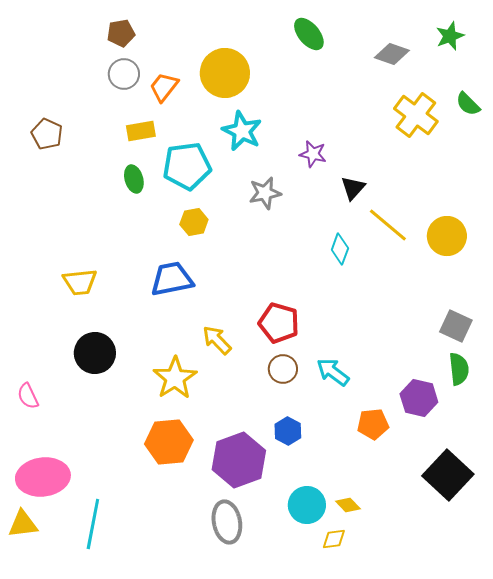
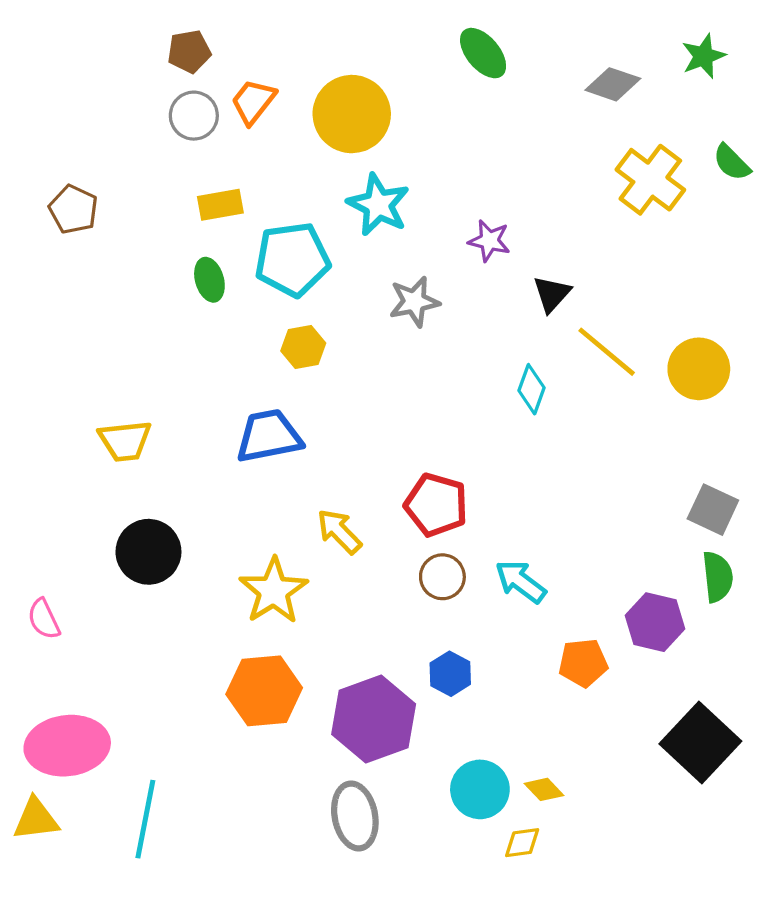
orange trapezoid: (164, 87) -> (253, 102), moved

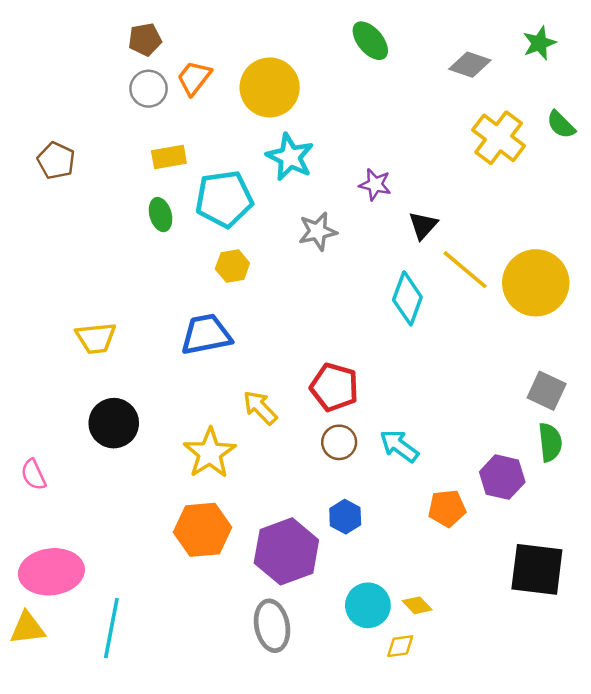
yellow circle: (699, 369) -> (536, 283), size x1.4
cyan diamond: (532, 389) -> (407, 298), size x1.4
black square: (700, 743) -> (537, 569), turned -36

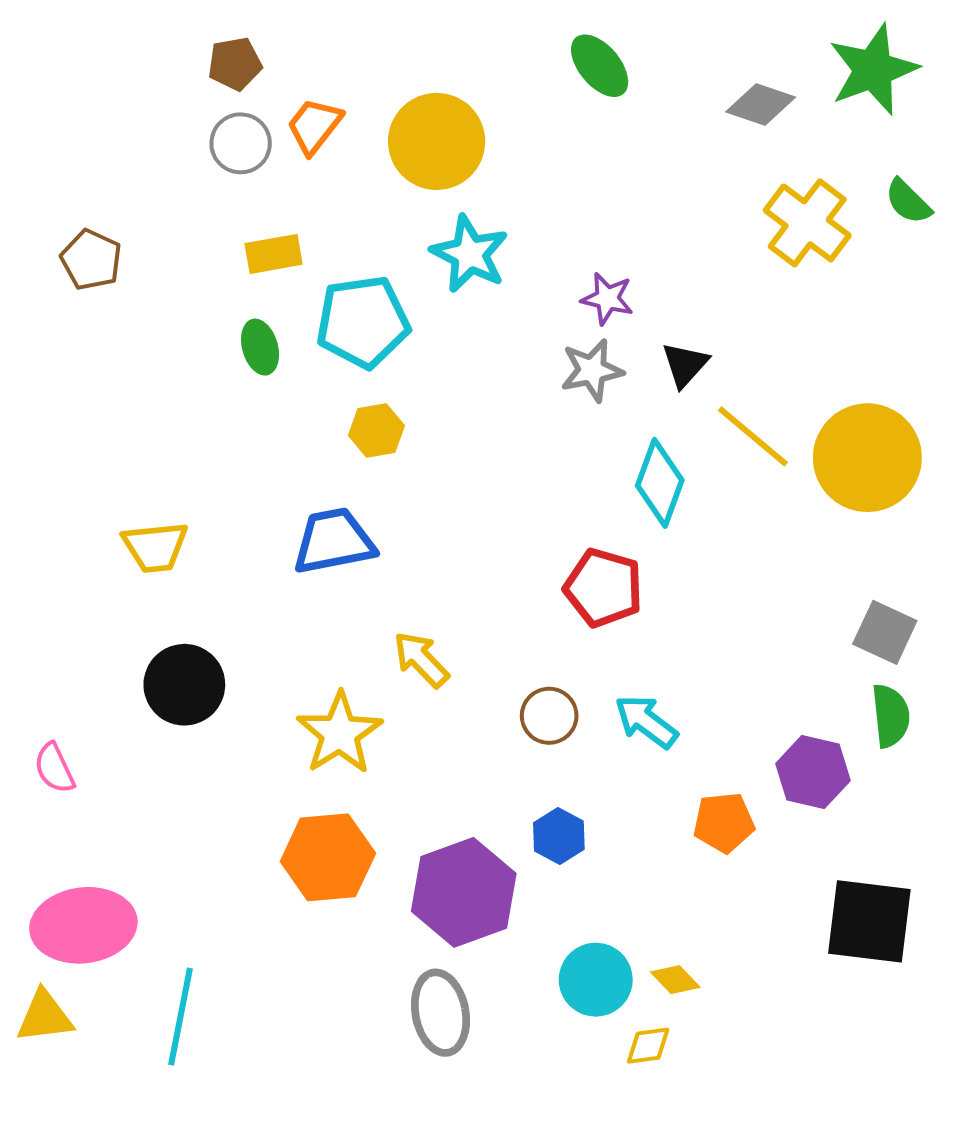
green star: (539, 43) -> (873, 70), size x1.6
gray star: (318, 231) -> (592, 370), moved
red pentagon: (334, 387) -> (603, 588), moved

